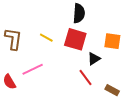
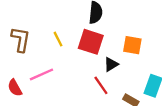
yellow line: (46, 38) -> (58, 39), turned 32

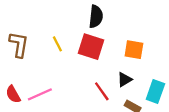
black triangle: (111, 64) -> (124, 80), moved
pink line: (42, 74) -> (40, 94), moved

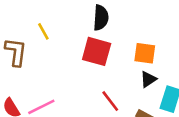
yellow line: (57, 44) -> (43, 31), moved
black triangle: (124, 80) -> (148, 79), moved

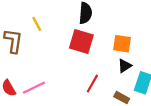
red line: (110, 101) -> (92, 84), turned 66

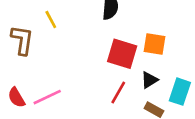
red square: (81, 42) -> (122, 54), moved
black triangle: (125, 66) -> (149, 80), moved

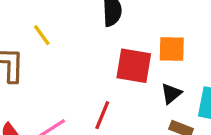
red line: (118, 92) -> (102, 115), moved

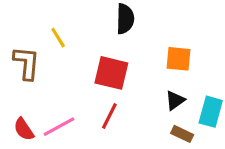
red square: (134, 66) -> (111, 73), moved

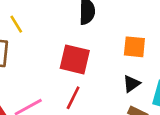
yellow line: (58, 38) -> (16, 24), moved

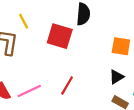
red square: (75, 59) -> (60, 36), moved

